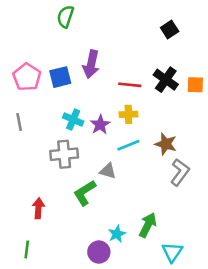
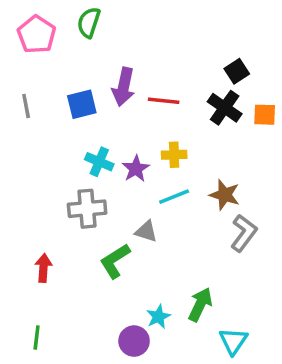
black square: (170, 29) -> (237, 71), moved
pink pentagon: (27, 77) -> (37, 35), moved
red line: (130, 85) -> (164, 101), moved
gray line: (19, 122) -> (26, 106), moved
red arrow: (38, 208) -> (43, 268), moved

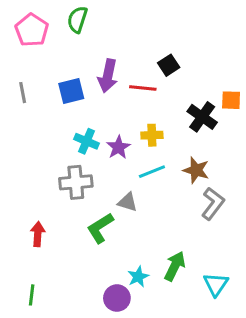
black square: (237, 71) -> (169, 65), moved
black cross: (225, 108) -> (202, 117), moved
cyan triangle: (233, 341) -> (216, 284), moved

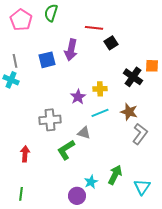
red line: (143, 88) -> (94, 28), moved
cyan cross: (86, 141) -> (11, 80), moved

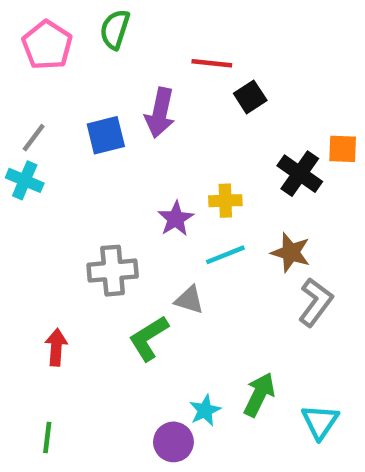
gray line: (15, 61) -> (34, 138), turned 48

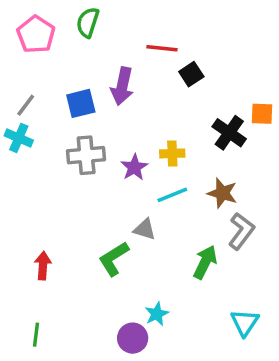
gray cross: (113, 271) -> (86, 155), moved
green arrow: (259, 395) -> (205, 262), moved

